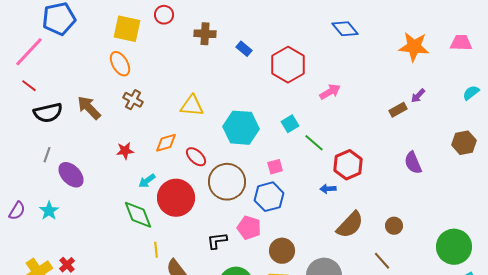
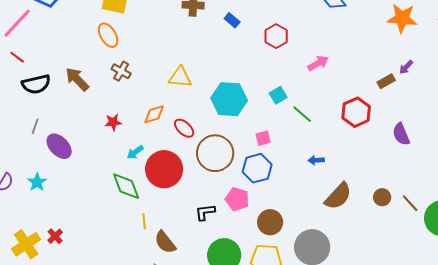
red hexagon: (288, 65) -> (276, 36), size x0.7
red hexagon: (348, 165) -> (356, 112), moved
brown line: (382, 261) -> (410, 203), moved

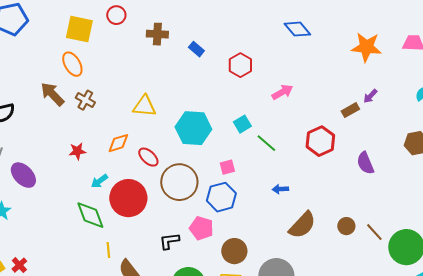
brown arrow: (77, 79) -> (52, 94), moved

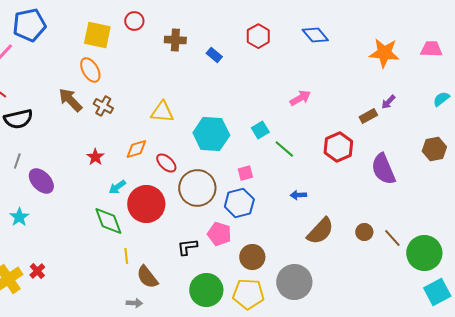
red hexagon: (240, 65) -> (258, 36), moved
red star: (77, 151) -> (95, 157), turned -30
purple semicircle: (365, 163) -> (383, 169), size x1.4

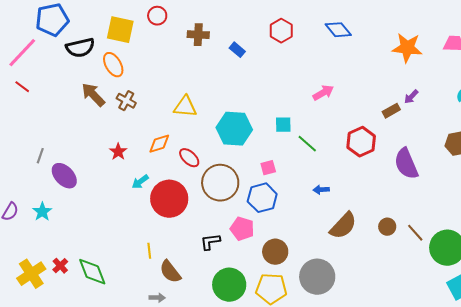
black semicircle: (18, 119) -> (80, 48), moved
cyan square: (260, 130) -> (283, 125), turned 30
green diamond: (108, 221) -> (92, 272), moved

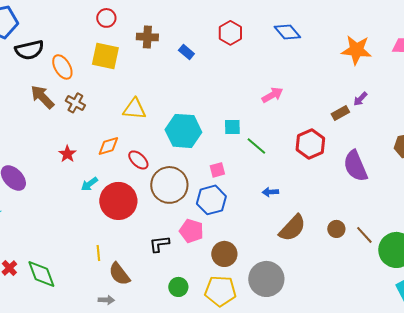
yellow square: (120, 30) -> (105, 56), moved
green circle: (229, 285) -> (178, 287), size x0.6

